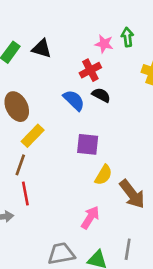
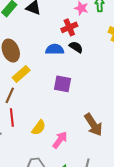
blue semicircle: (74, 100) -> (55, 49), turned -48
yellow semicircle: (103, 175) -> (39, 128), moved

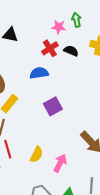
black semicircle: (76, 47) -> (71, 51), moved
purple square: (63, 84) -> (53, 106), turned -30

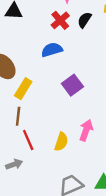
black semicircle: (71, 51) -> (84, 20), turned -72
pink arrow: (60, 163) -> (86, 130), moved

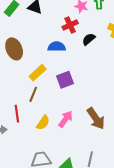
black semicircle: (84, 20) -> (89, 39), moved
yellow rectangle: (23, 89) -> (38, 73), moved
brown line: (18, 116) -> (33, 94), moved

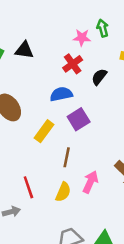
purple square: (65, 80) -> (79, 119), moved
brown line: (33, 94) -> (67, 157), moved

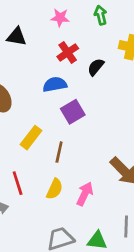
pink star: (82, 38) -> (60, 18), moved
yellow rectangle: (44, 131) -> (31, 138), moved
pink arrow: (90, 182) -> (85, 194), moved

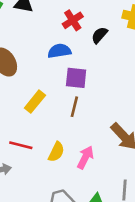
purple square: (73, 112) -> (76, 78), turned 35
brown line: (59, 152) -> (74, 107), moved
red line: (18, 183) -> (21, 145), turned -60

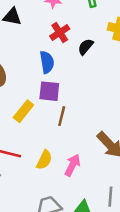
blue semicircle: (59, 51) -> (47, 62), turned 90
purple square: (76, 78) -> (49, 91), moved

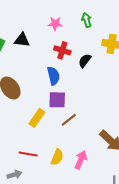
red cross: (60, 32) -> (62, 50), turned -35
brown line: (62, 116) -> (69, 120), turned 42

